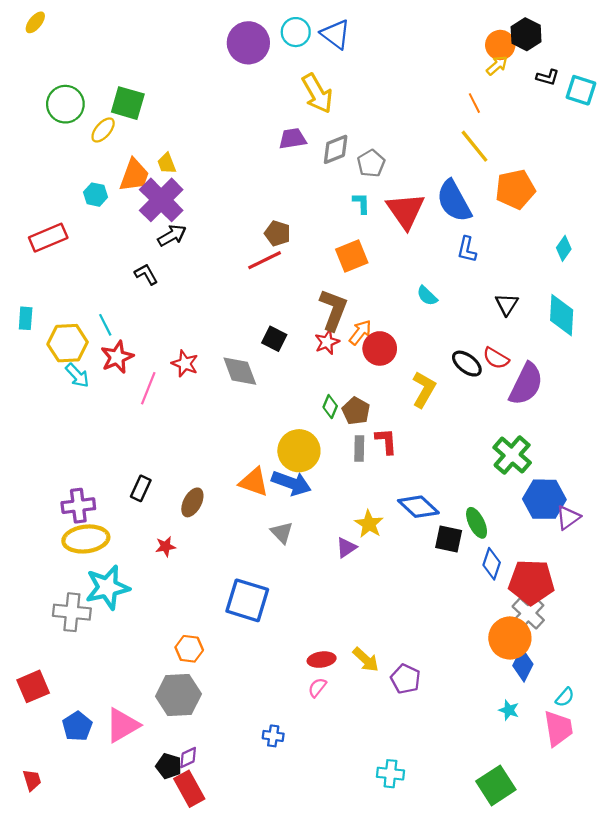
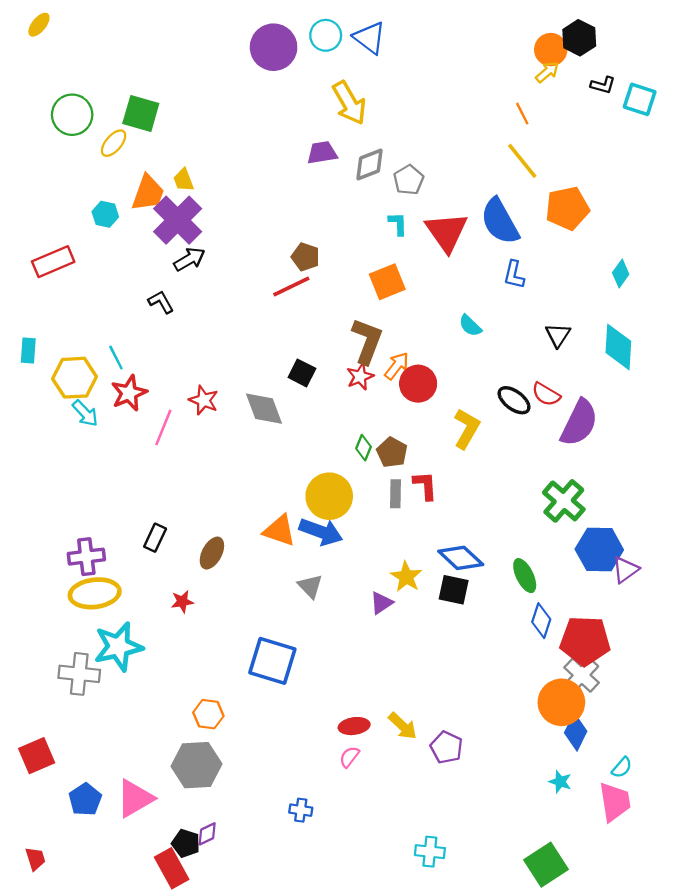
black square: (449, 539) -> (454, 590), moved
red rectangle: (189, 789) -> (172, 868), moved

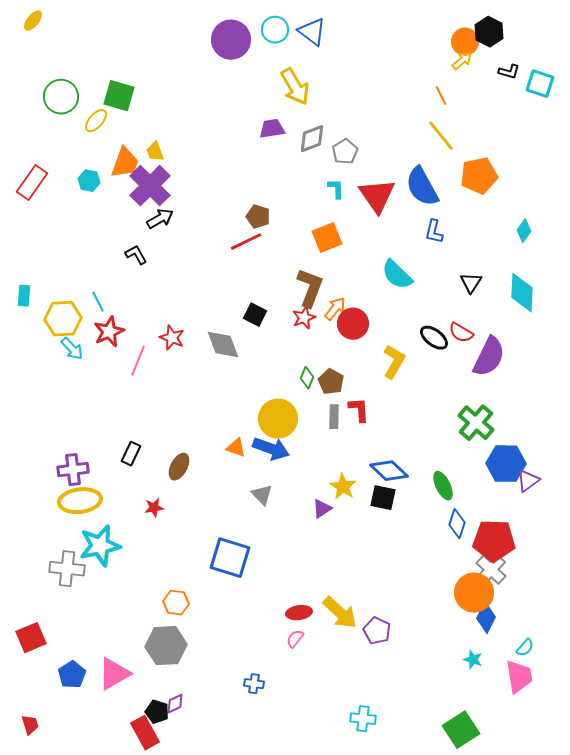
red rectangle: (53, 262) -> (32, 183), moved, turned -32
cyan semicircle: (470, 326) -> (397, 275), size x1.6
orange triangle: (279, 531) -> (236, 448), size x0.7
yellow arrow: (403, 726) -> (340, 613), size x1.4

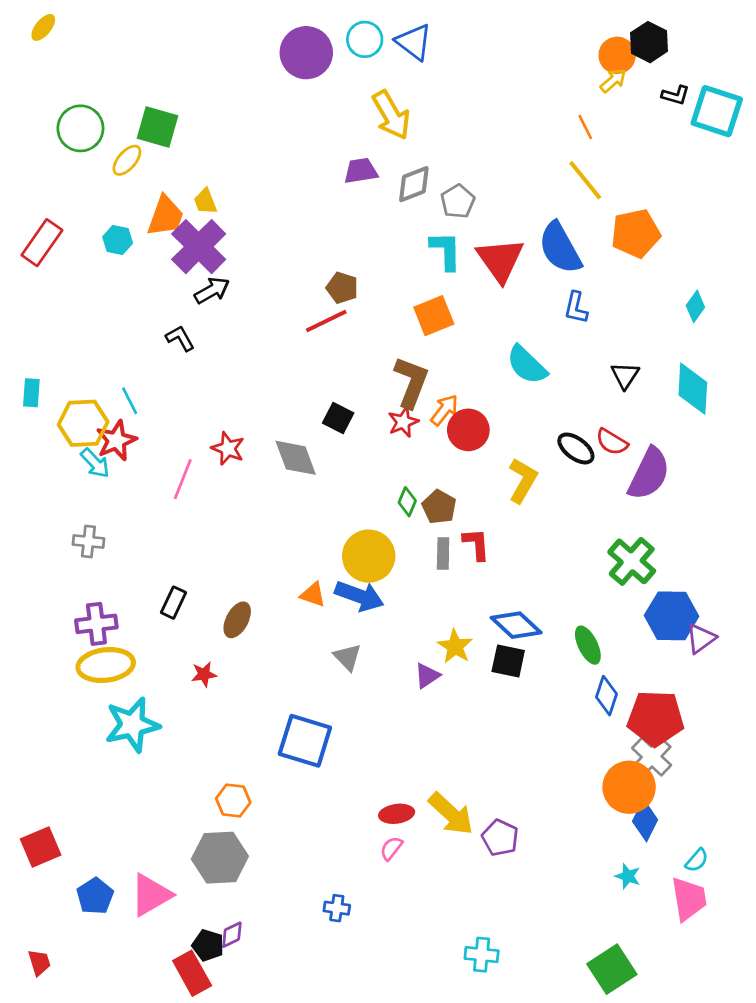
cyan square: (540, 84) -> (717, 111), size x1.4
cyan L-shape: (336, 189) -> (446, 251), size x1.5
red star: (109, 332) -> (116, 441), moved
gray cross: (67, 569) -> (88, 541), moved, size x0.7

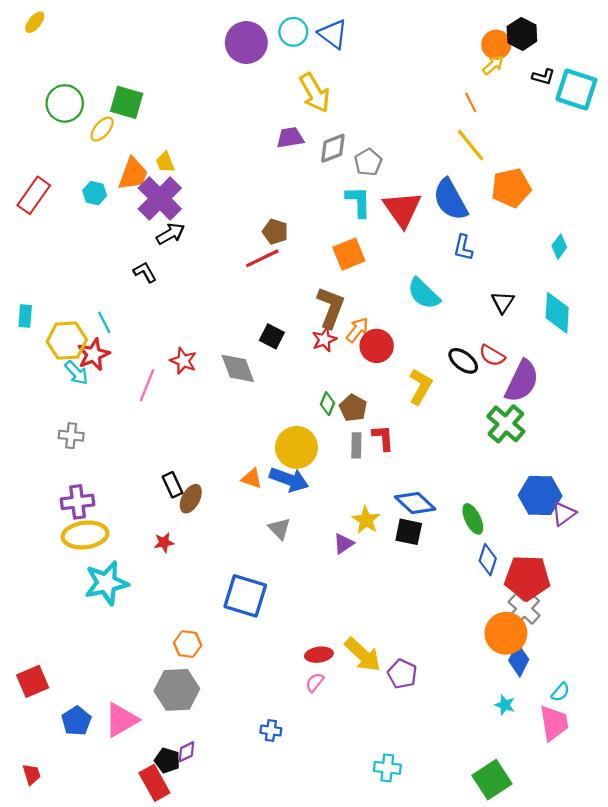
green cross: (632, 561) -> (506, 424), moved
black rectangle: (173, 603) -> (173, 485), moved, turned -50

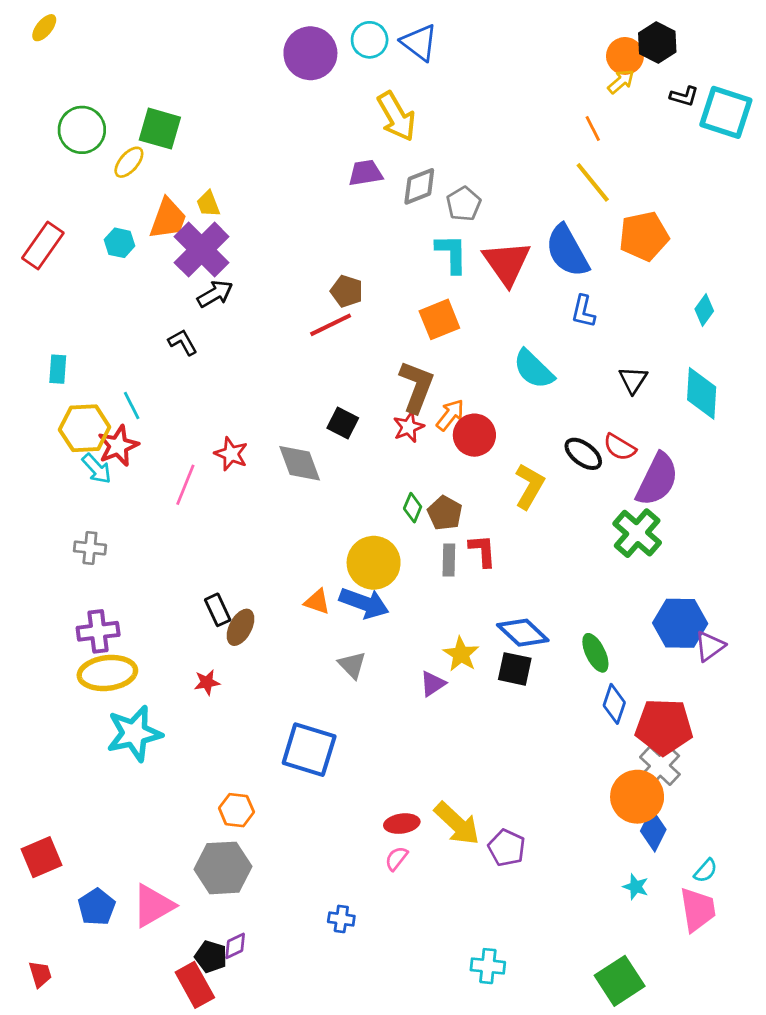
cyan rectangle: (25, 316) -> (58, 369), moved

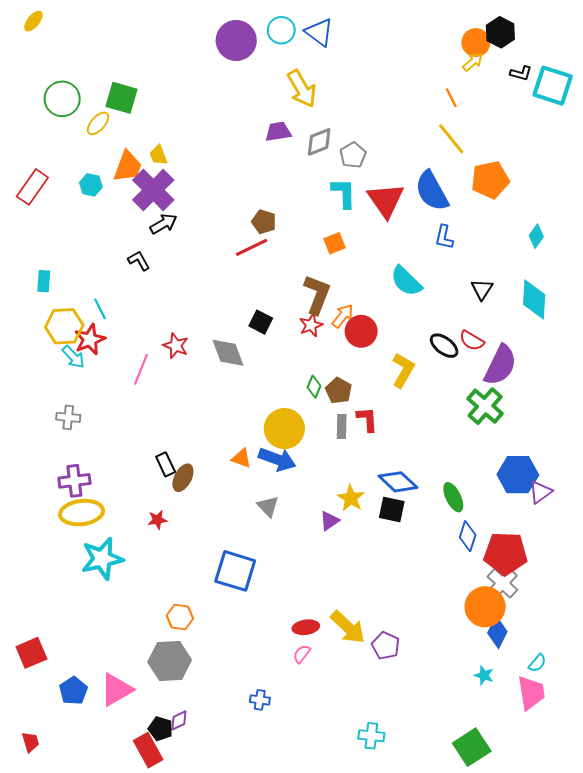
orange square: (439, 319) -> (335, 243), size x0.7

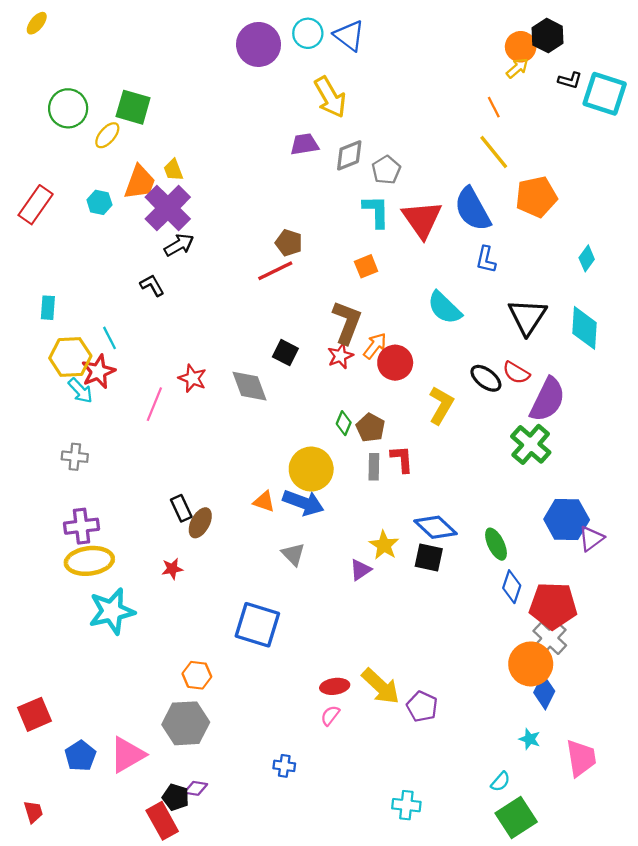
black triangle: (482, 289) -> (527, 317), size x1.6
cyan semicircle: (537, 663) -> (500, 782), moved
purple diamond: (179, 720) -> (196, 788), turned 35

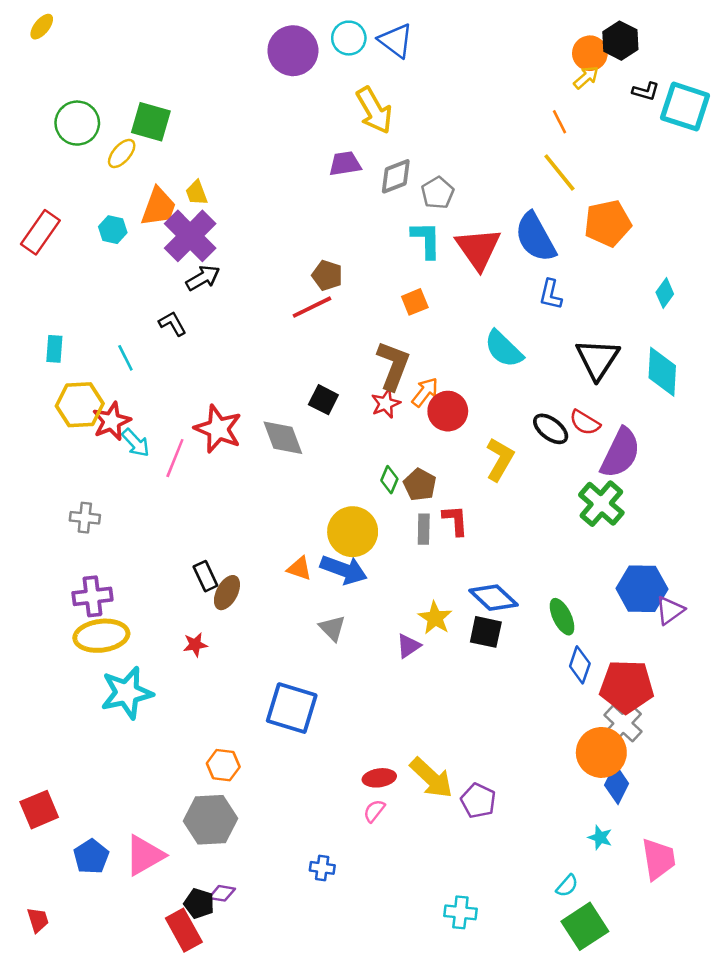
cyan line: (110, 338) -> (125, 358), moved
red star: (192, 378) -> (218, 429), size x1.5
cyan arrow: (80, 391) -> (136, 443), moved

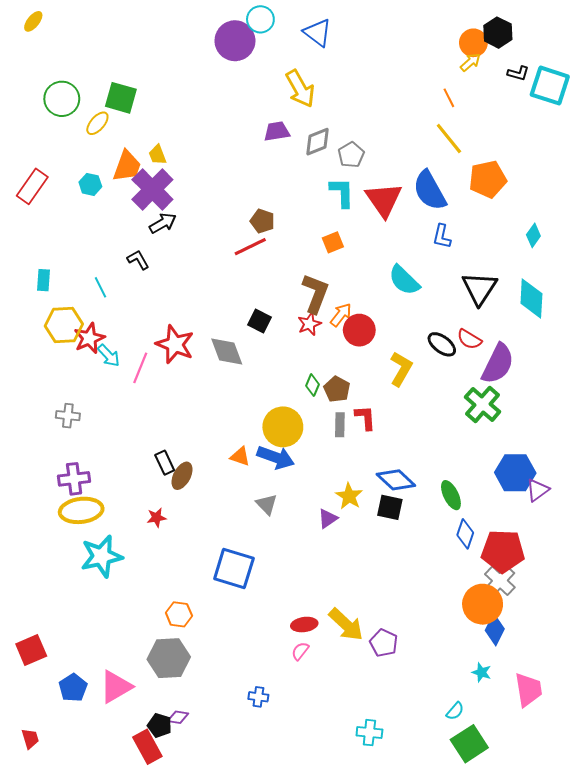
cyan circle: (349, 38) -> (260, 19), moved

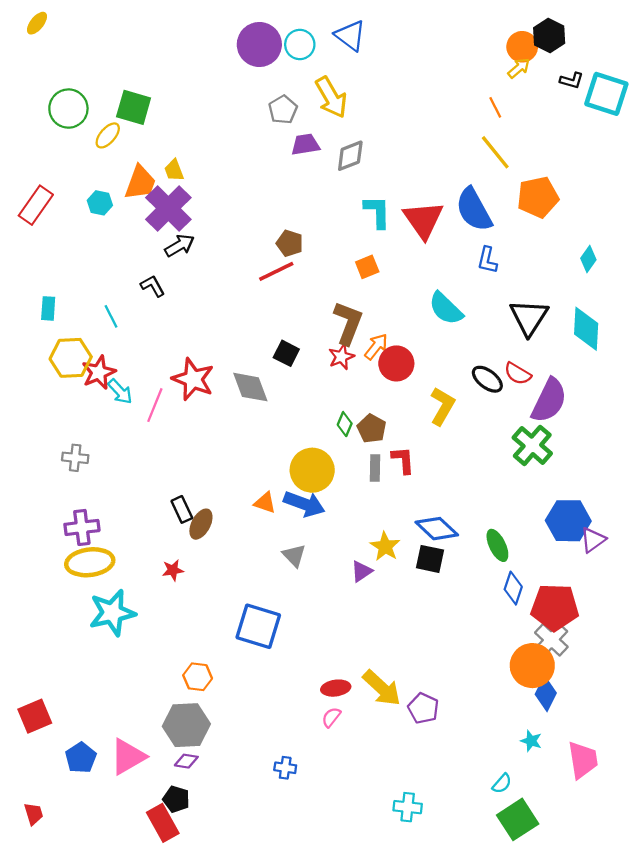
cyan circle: (260, 19) -> (300, 45), moved
gray pentagon: (351, 155) -> (283, 110), moved
purple diamond: (178, 717) -> (186, 761), moved

